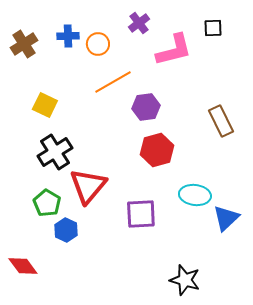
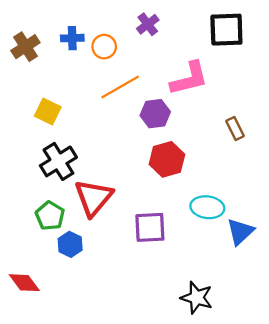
black square: (213, 28) -> (226, 30), size x1.8
pink L-shape: (174, 50) -> (189, 79), moved
brown rectangle: (221, 121) -> (235, 128), size x0.7

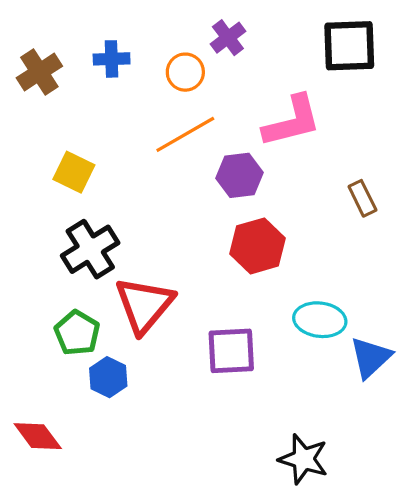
orange circle: (104, 47) -> (185, 72), moved

